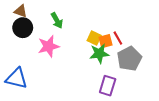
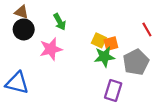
red line: (118, 38) -> (147, 29), moved

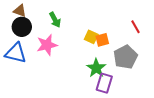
green star: (104, 57) -> (96, 68), moved, turned -30
blue triangle: (17, 83) -> (16, 53), moved

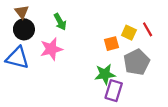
brown triangle: (20, 11) -> (22, 12), turned 32
yellow square: (91, 37) -> (129, 33), moved
green star: (96, 68) -> (105, 74), turned 30

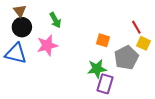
yellow square: (129, 33) -> (143, 43), moved
orange square: (111, 44) -> (103, 40), turned 32

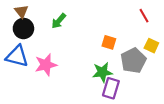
green arrow: (55, 20) -> (59, 21), turned 70
red line: (136, 27) -> (144, 16), moved
pink star: (47, 45) -> (46, 65), moved

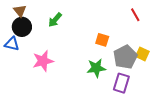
yellow square: (151, 46) -> (142, 54), moved
blue triangle: (17, 56) -> (12, 44), moved, size x0.7
purple rectangle: (111, 88) -> (121, 83), moved

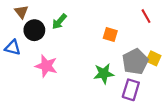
black circle: (22, 27) -> (34, 30), moved
orange square: (102, 40) -> (110, 35), moved
pink star: (43, 61) -> (46, 66), turned 30

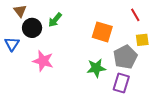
orange square: (110, 35) -> (102, 32), size x1.5
blue triangle: (13, 48) -> (12, 44), turned 49
yellow square: (154, 58) -> (142, 40), moved, turned -32

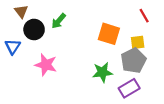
yellow square: (142, 40) -> (138, 42), moved
purple rectangle: (121, 83) -> (129, 88), turned 42

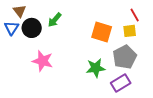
yellow square: (138, 42) -> (130, 31), moved
blue triangle: (13, 47) -> (12, 28), moved

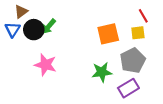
brown triangle: (20, 11) -> (21, 12), turned 32
green arrow: (55, 20) -> (49, 26), moved
orange square: (102, 32) -> (108, 34), turned -30

